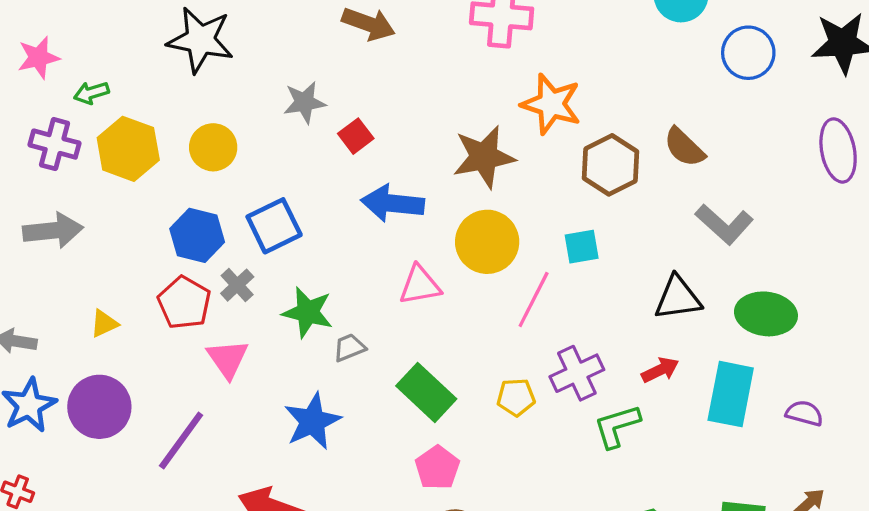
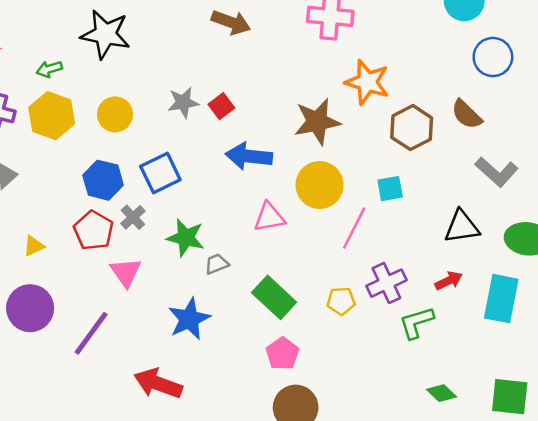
blue circle: (748, 53) -> (493, 57), moved
green arrow: (91, 93) -> (49, 69), moved
gray star: (304, 102) -> (183, 102), moved

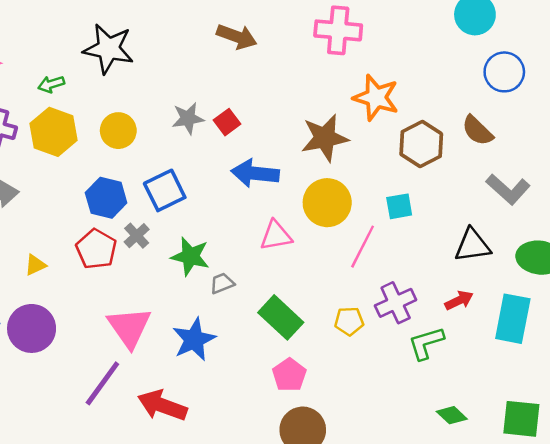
pink triangle: (126, 272) -> (129, 327), moved, size x1.4
purple line: (91, 333) -> (102, 383), moved

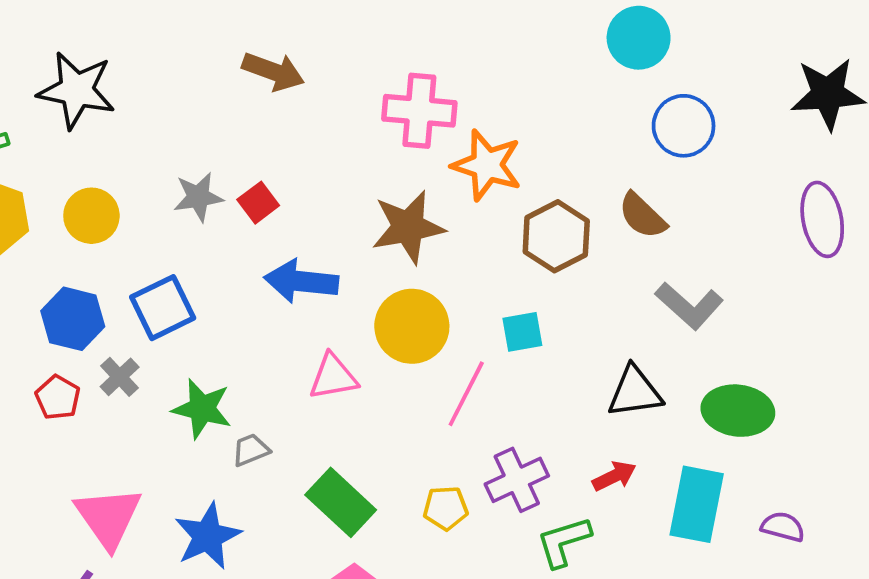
pink cross: (338, 30) -> (419, 111), moved
red pentagon: (96, 249) -> (58, 397), size x0.7

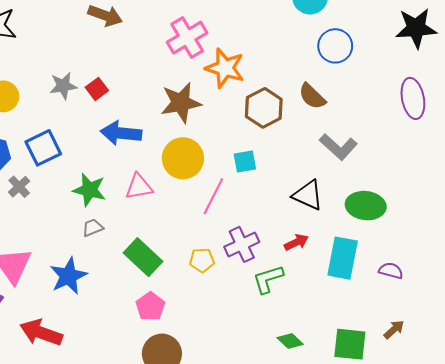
pink cross: (419, 111) -> (187, 38), turned -36
black triangle: (635, 392) -> (308, 195), turned 32
green star: (202, 409) -> (89, 190), moved

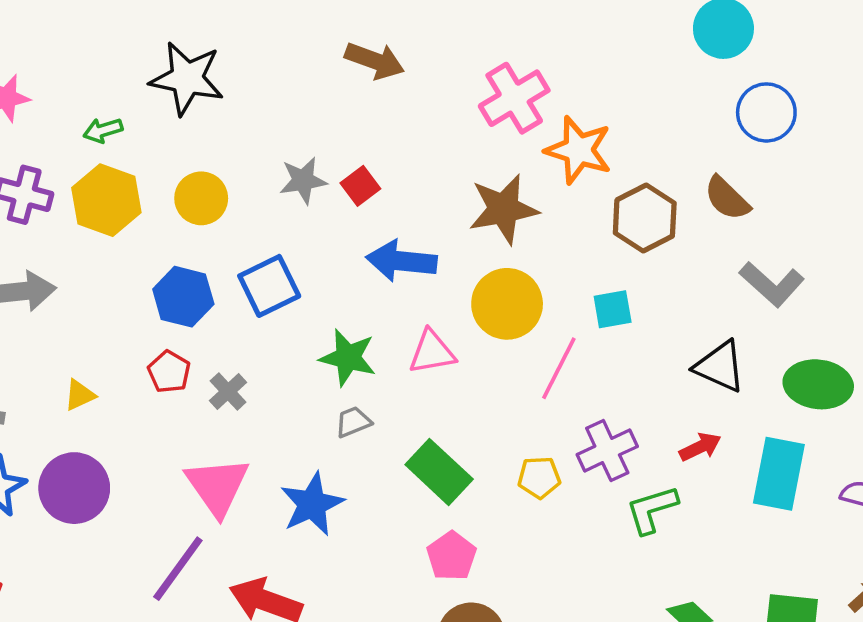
gray cross: (19, 187) -> (228, 391), moved

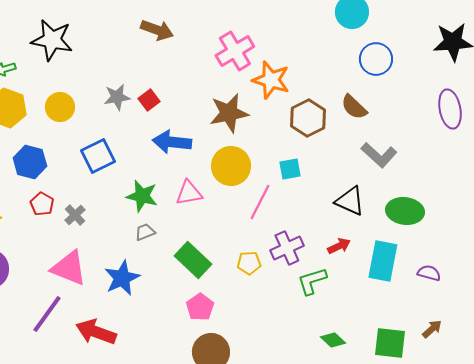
blue hexagon: (183, 297) -> (30, 162), moved
pink triangle: (217, 486) -> (69, 268), turned -33

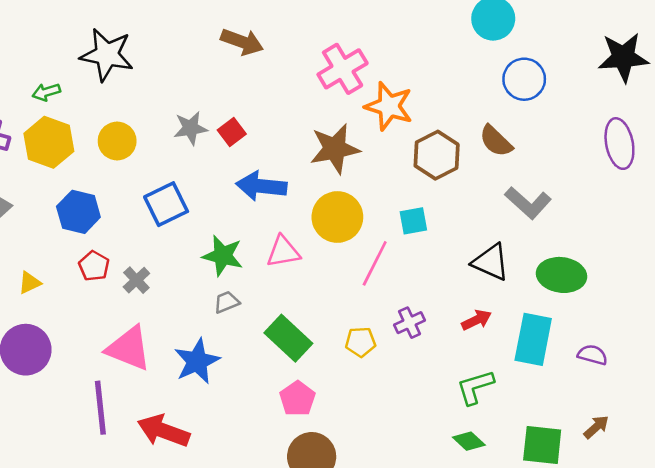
purple cross: (287, 248) -> (410, 323), size x0.7
green L-shape: (312, 281) -> (475, 387), moved
purple line: (47, 314) -> (100, 408), turned -42

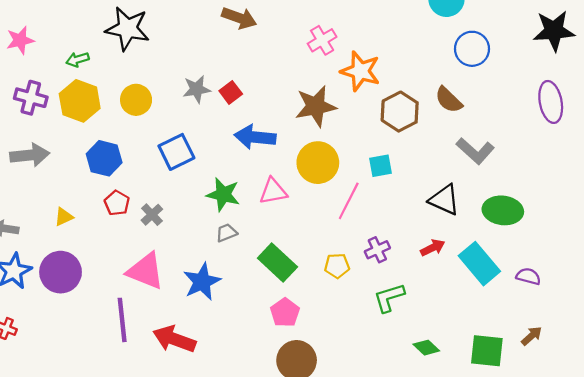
pink cross: (343, 69) -> (322, 40), size x0.7
cyan rectangle: (533, 339) -> (479, 264), turned -51
green L-shape: (475, 387) -> (389, 298), moved

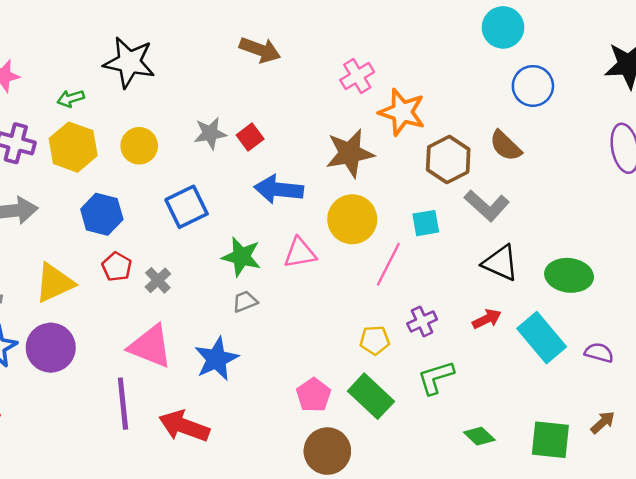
gray L-shape: (475, 151) -> (487, 206), moved
yellow triangle: (64, 217) -> (54, 283), size x1.8
green rectangle: (277, 263) -> (371, 396), moved

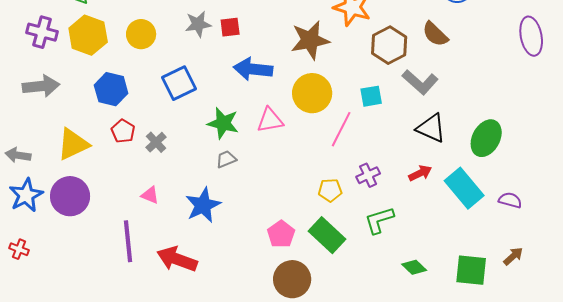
red square: (250, 137) -> (230, 27), turned 30
green ellipse: (569, 275) -> (486, 138), turned -69
pink triangle: (150, 346) -> (150, 195), size x0.5

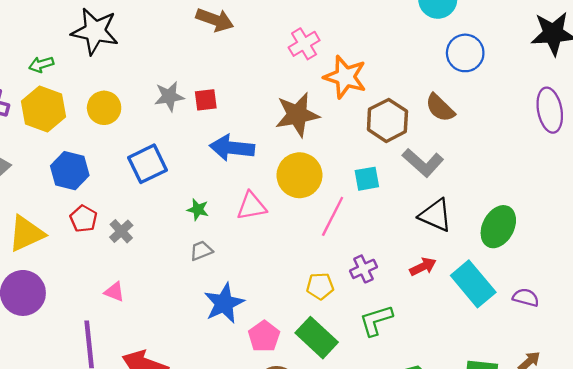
green star: (223, 123) -> (198, 210), size x0.6
blue star: (203, 205) -> (224, 303), moved

